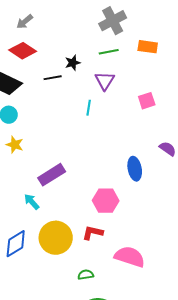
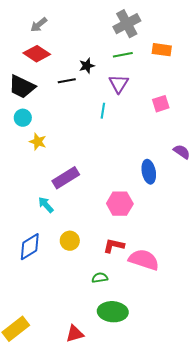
yellow star: (15, 145) -> (38, 142), moved
red L-shape: (93, 233) -> (114, 246), moved
yellow circle: (56, 238) -> (70, 241), size x0.6

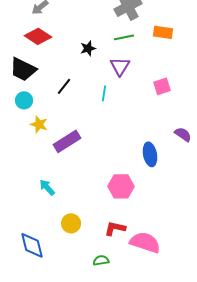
black line: (67, 81) -> (64, 86), moved, turned -42
purple rectangle: (66, 178) -> (67, 141), moved
blue diamond: (30, 247) -> (32, 245), moved, turned -72

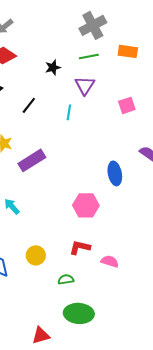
yellow circle: (71, 223) -> (36, 255), moved
pink semicircle: (145, 242) -> (110, 261), size x0.6

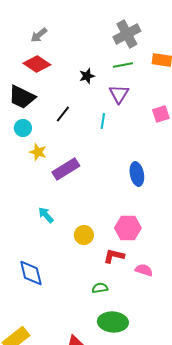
blue ellipse: (115, 173) -> (137, 174), moved
pink hexagon: (86, 205) -> (128, 228), moved
yellow circle: (36, 255) -> (84, 235), moved

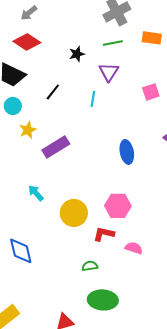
yellow star: (38, 152) -> (28, 130), turned 30
yellow circle: (84, 235) -> (74, 213), size x1.4

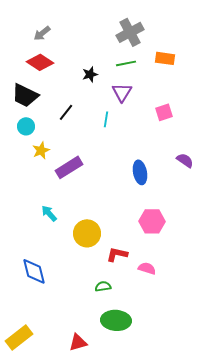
pink hexagon: (118, 206) -> (152, 221), moved

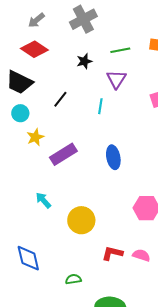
gray cross: (130, 32) -> (83, 19), moved
blue ellipse: (140, 172) -> (113, 157), moved
red L-shape: (117, 254) -> (112, 253), moved
green semicircle: (103, 286) -> (73, 279), moved

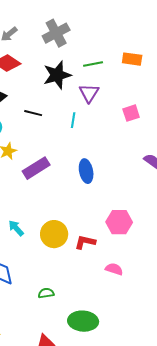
black star: (84, 61) -> (57, 75), size x1.8
black line: (60, 99) -> (33, 113), turned 66
cyan arrow: (43, 200) -> (16, 228), moved
red L-shape: (112, 253) -> (85, 242), moved

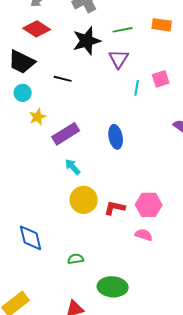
cyan line: (73, 120) -> (137, 88), moved
pink hexagon: (119, 222) -> (149, 205), moved
cyan arrow: (16, 228) -> (73, 167), moved

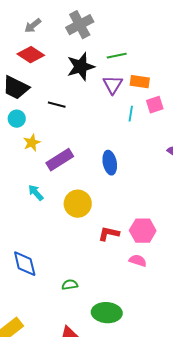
orange rectangle: (162, 25) -> (140, 82), moved
cyan arrow: (73, 167) -> (36, 193), moved
yellow circle: (84, 200) -> (78, 204), moved

